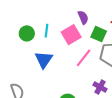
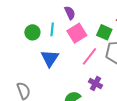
purple semicircle: (83, 17) -> (70, 13), moved
purple cross: (100, 87) -> (95, 84), moved

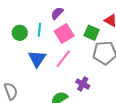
purple semicircle: (70, 13) -> (57, 13), turned -112
pink line: (90, 56) -> (63, 59), moved

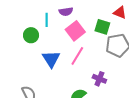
purple semicircle: (57, 13) -> (66, 11), turned -136
cyan line: (39, 30) -> (47, 20), moved

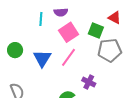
green circle: (31, 35) -> (15, 50), moved

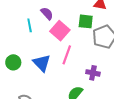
purple semicircle: (61, 12) -> (47, 13), turned -112

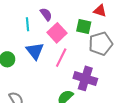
blue triangle: (42, 63) -> (35, 51), moved
purple cross: (93, 73) -> (85, 78), size x1.6

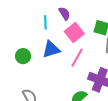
blue triangle: (35, 51) -> (51, 49), turned 48

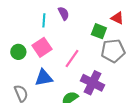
pink square: (74, 33) -> (42, 47), moved
blue triangle: (51, 49) -> (44, 78), moved

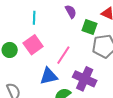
purple semicircle: (64, 13) -> (71, 12), moved
blue triangle: (44, 78) -> (49, 76), moved

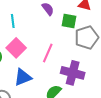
blue triangle: (49, 76) -> (23, 77), moved

